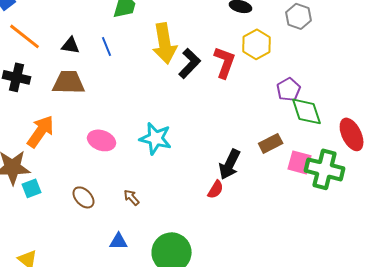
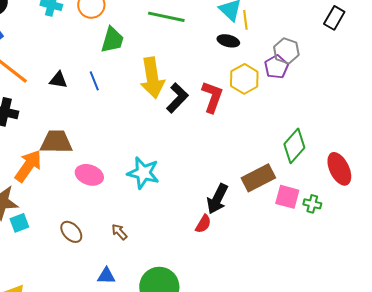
brown trapezoid: (69, 82) -> (56, 142), moved
purple pentagon: (289, 89) -> (276, 67), moved
green diamond: (307, 111) -> (294, 146), turned 60
brown rectangle: (271, 143) -> (258, 178), size x1.4
green cross: (325, 169) -> (312, 204), size x0.5

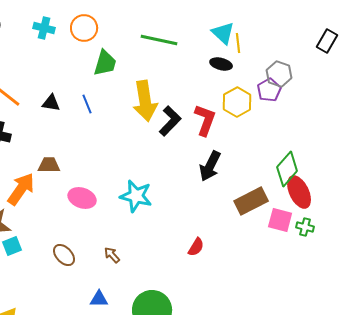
brown trapezoid: (56, 142) -> (49, 165), size x0.7
red ellipse: (339, 169) -> (299, 192), moved
black arrow: (217, 199) -> (210, 166), moved

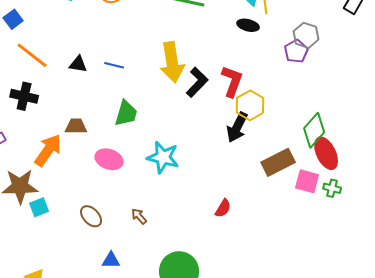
green trapezoid: (105, 63) -> (126, 113), moved
yellow hexagon: (237, 102) -> (250, 105), moved
blue line: (87, 104) -> (114, 65), turned -54
blue triangle: (99, 299) -> (111, 260), moved

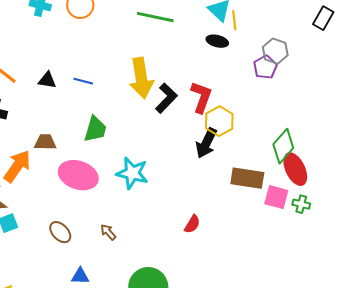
pink ellipse: (109, 159) -> (78, 175), size x1.4
brown rectangle: (278, 162) -> (247, 178), turned 36

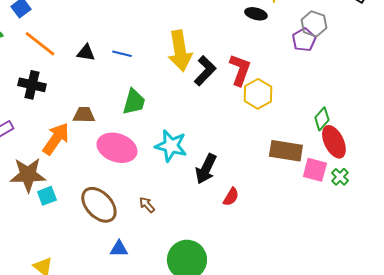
black arrow: (206, 143) -> (206, 169), moved
green diamond: (283, 146) -> (322, 119), size x0.7
green cross: (301, 204) -> (340, 177), turned 30
brown ellipse: (60, 232) -> (99, 205), size x1.6

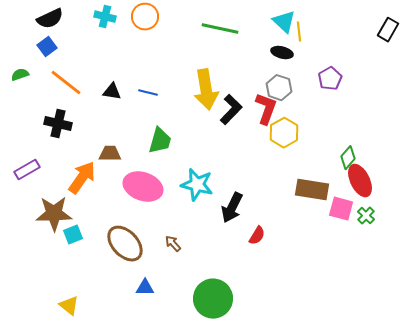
gray hexagon: (314, 24) -> (279, 88), moved

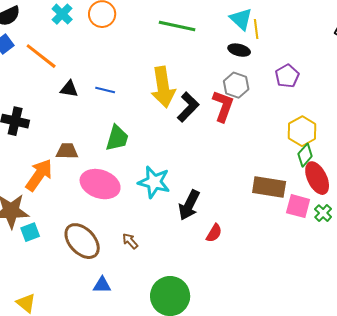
cyan cross: (105, 17) -> (62, 14), turned 30
orange line: (66, 83) -> (41, 56), moved
yellow hexagon: (284, 133) -> (302, 131), moved

